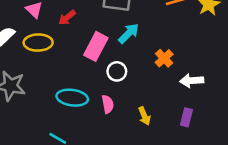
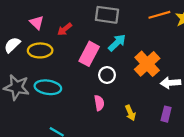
orange cross: (164, 58) -> (147, 64), size x1.6
cyan ellipse: (72, 98) -> (48, 87), moved

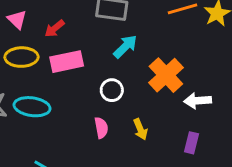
pink rectangle: (89, 54) -> (67, 62), moved, turned 50
yellow arrow: (130, 113) -> (140, 129), moved

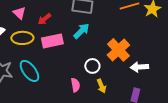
cyan arrow: (125, 47) -> (81, 31), moved
white circle: (112, 90) -> (92, 66), moved
cyan ellipse: (32, 107) -> (29, 71), turned 45

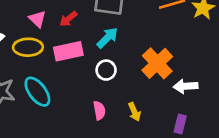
pink triangle: (19, 13) -> (37, 19), moved
red arrow: (44, 19) -> (68, 19), moved
white circle: (92, 66) -> (106, 70), moved

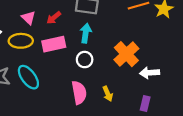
cyan arrow: (107, 38) -> (86, 33), turned -36
pink semicircle: (99, 110) -> (79, 93), size x1.5

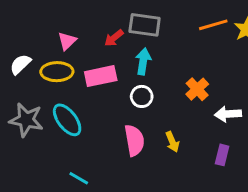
pink triangle: (28, 18) -> (67, 41), turned 32
red arrow: (54, 18) -> (114, 38), moved
orange cross: (126, 54) -> (197, 89), size x0.7

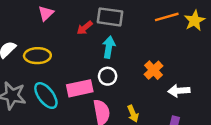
pink triangle: (67, 41) -> (46, 13), moved
pink rectangle: (101, 76) -> (80, 88), moved

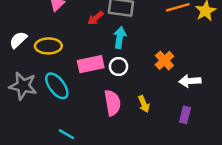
pink rectangle: (80, 88) -> (91, 64), moved

